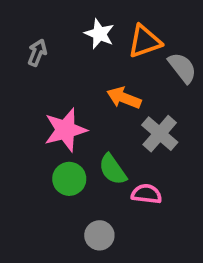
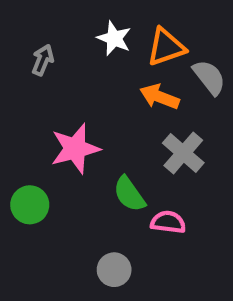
orange arrow: (124, 98) -> (160, 97), moved
green circle: (69, 179) -> (30, 205), moved

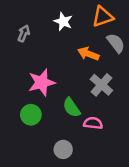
orange triangle: (166, 47) -> (103, 17), moved
green circle: (30, 205) -> (31, 115), moved

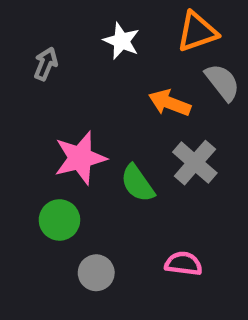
green semicircle: (72, 108) -> (138, 183), moved
pink semicircle: (93, 123) -> (183, 264), moved
gray circle: (63, 149) -> (96, 273), moved

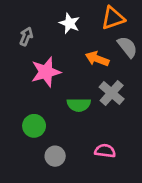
pink star: (80, 158) -> (46, 72), moved
green semicircle: (138, 183) -> (79, 105), turned -55

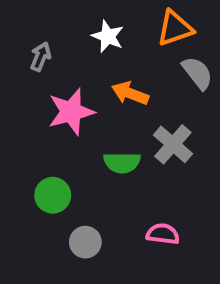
orange arrow: (97, 59) -> (130, 93), moved

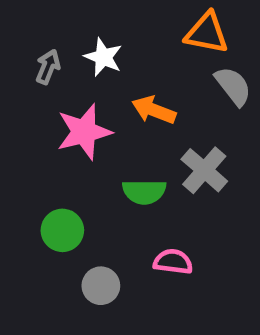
orange triangle: (175, 28) -> (207, 33), turned 30
white star: (108, 36) -> (103, 57), moved
pink semicircle: (163, 234) -> (173, 262), moved

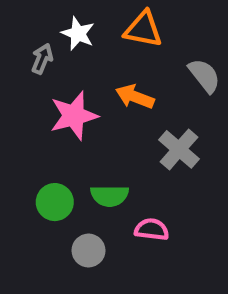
orange triangle: (207, 33) -> (143, 29), moved
white star: (103, 57) -> (78, 33), moved
green semicircle: (144, 192) -> (110, 196), moved

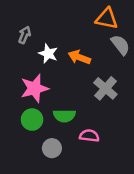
orange triangle: (143, 29) -> (107, 19), moved
white star: (78, 33) -> (48, 54), moved
pink star: (74, 116) -> (34, 88), moved

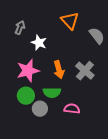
orange triangle: (107, 19) -> (70, 21), moved, turned 36
orange arrow: (79, 57) -> (59, 70), moved, turned -126
gray circle: (52, 148) -> (40, 109), moved

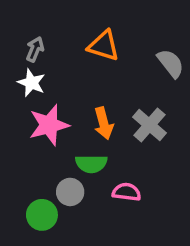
orange triangle: (70, 21) -> (104, 46), moved, turned -30
white star: (39, 43) -> (31, 83), moved
green circle: (26, 96) -> (42, 215), moved

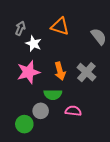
white star: (31, 83) -> (33, 44), moved

